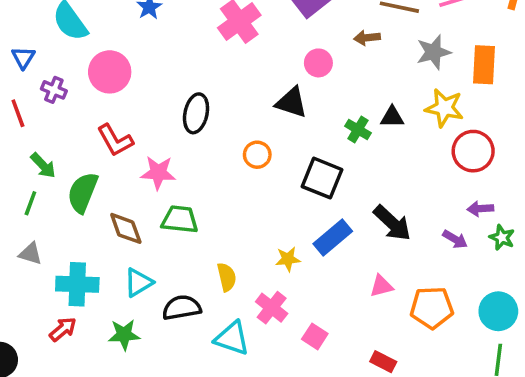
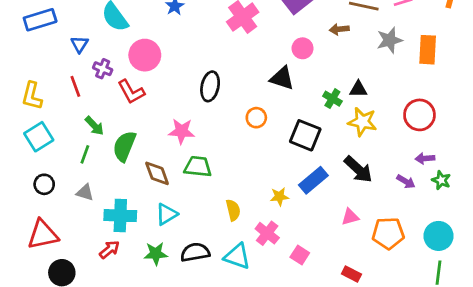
yellow star: (444, 108) -> (362, 122), moved
red L-shape: (115, 140) -> (131, 92), moved
black semicircle: (182, 308) -> (195, 252), moved

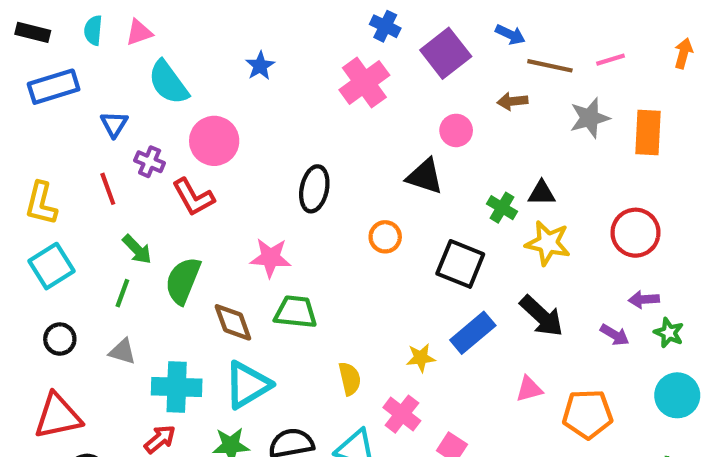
cyan triangle: (167, 214) -> (248, 385), size x1.4
cyan circle: (438, 236) -> (677, 395), moved

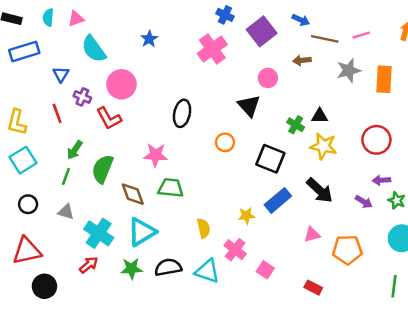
black triangle: (425, 176) -> (249, 106), turned 30
green arrow: (137, 249) -> (75, 150), turned 78
cyan cross: (177, 387) -> (99, 233), turned 32

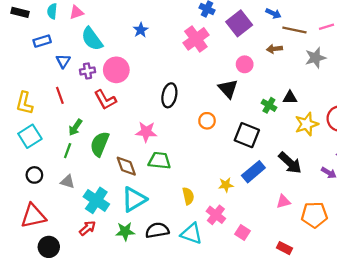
blue rectangle: (24, 52) -> (42, 41), moved, size x0.7
purple cross: (82, 97) -> (88, 71), moved, turned -32
yellow star: (323, 146) -> (307, 124), moved, turned -30

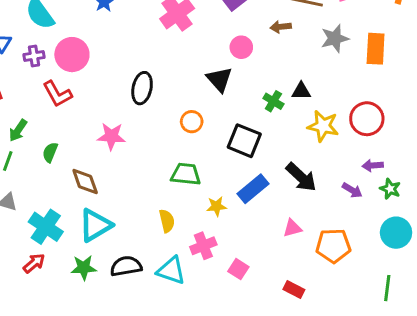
yellow star: (307, 124) -> (323, 126), turned 30
green semicircle: (100, 144) -> (50, 152), size x0.6
green trapezoid: (159, 161) -> (186, 174), moved
pink cross: (216, 215) -> (203, 246), turned 30

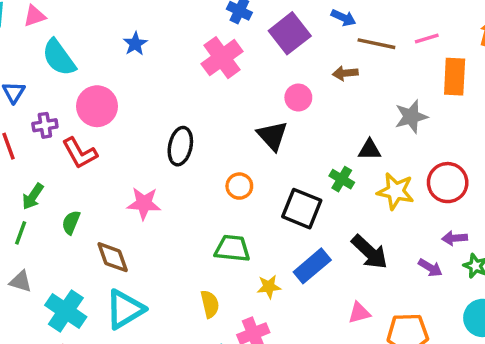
gray star: (335, 38) -> (411, 117), moved
orange rectangle: (376, 49) -> (455, 77), moved
purple cross: (34, 56) -> (45, 125), moved
green cross: (273, 101) -> (342, 179), moved

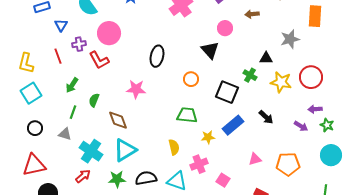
green line: (21, 233) -> (73, 112), moved
black arrow: (370, 252) -> (266, 117), size x0.7
pink triangle: (359, 313) -> (255, 159), moved

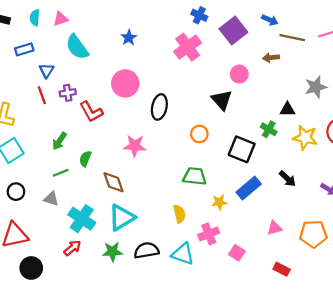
pink circle: (109, 33) -> (125, 83), moved
red line: (58, 56) -> (42, 95), moved
green line: (73, 112) -> (61, 173), turned 48

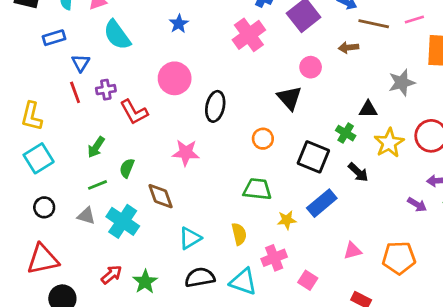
yellow star: (305, 138) -> (389, 143), turned 30
black arrow: (287, 179) -> (358, 172), moved
cyan triangle: (122, 217) -> (190, 238), moved, size x0.7
cyan cross: (82, 219) -> (123, 221), moved
green star: (112, 252) -> (145, 282), moved, turned -30

